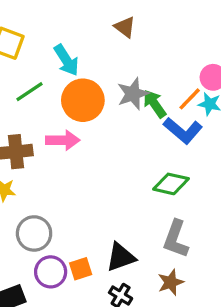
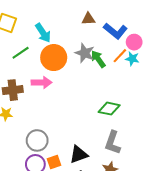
brown triangle: (125, 27) -> (88, 19), moved, turned -40
gray star: (133, 94) -> (85, 53), turned -30
blue L-shape: (183, 131) -> (115, 31), moved
gray circle: (34, 233) -> (37, 140), moved

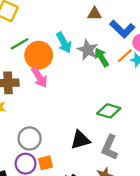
cyan arrow: (43, 33) -> (64, 43), moved
orange circle: (54, 58) -> (39, 55), moved
pink arrow: (42, 83) -> (39, 77), turned 54
black triangle: (79, 154) -> (80, 140), moved

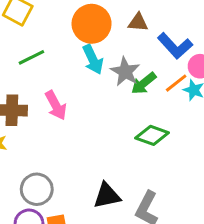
orange circle: (39, 55) -> (92, 24), moved
green arrow: (101, 57) -> (144, 83), turned -102
green diamond: (109, 111) -> (152, 135), moved

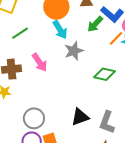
gray star: (125, 72) -> (74, 51), moved, turned 30
green arrow: (144, 83) -> (95, 24), moved

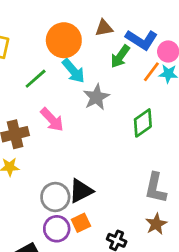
green line: (20, 33) -> (36, 79), moved
green diamond: (104, 74) -> (143, 123), turned -40
black triangle: (80, 117) -> (81, 191), moved

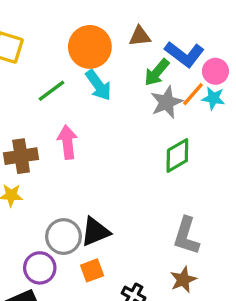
gray star: (96, 97) -> (166, 102), moved
pink arrow: (52, 120) -> (67, 142), turned -148
purple circle: (57, 229) -> (40, 268), moved

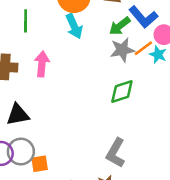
green line: (52, 91) -> (26, 21), moved, turned -65
black triangle: (95, 232) -> (18, 115), moved
gray circle: (64, 237) -> (21, 152), moved

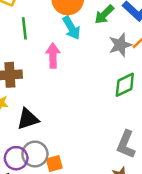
green arrow: (120, 26) -> (104, 14), moved
pink arrow: (42, 64) -> (53, 56), moved

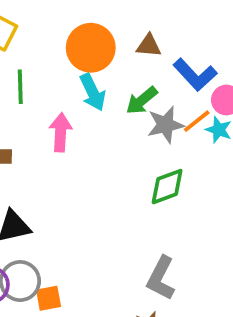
green arrow: (104, 14) -> (142, 101), moved

